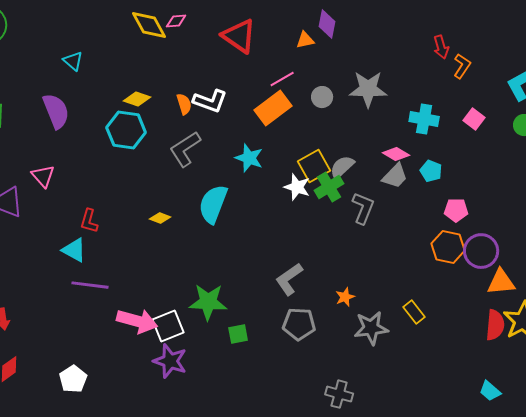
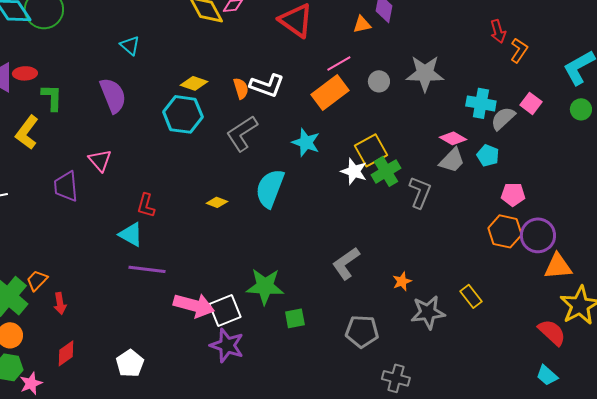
gray semicircle: (342, 167) -> (503, 118), moved
gray pentagon: (299, 324) -> (362, 331), moved
red semicircle: (495, 325) -> (552, 332), moved, turned -52

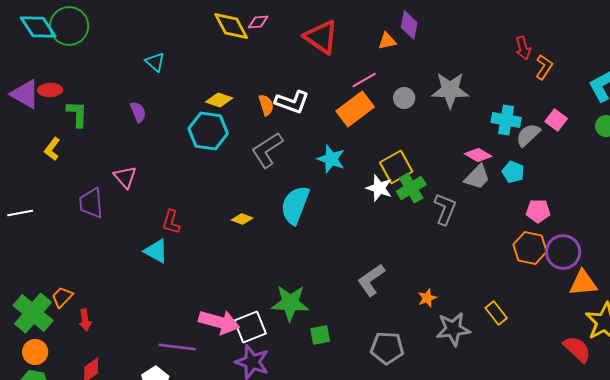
purple semicircle: (113, 95) -> (138, 112), size x0.6
yellow L-shape: (27, 132) -> (52, 149), size x0.7
purple line: (147, 269) -> (177, 347), moved

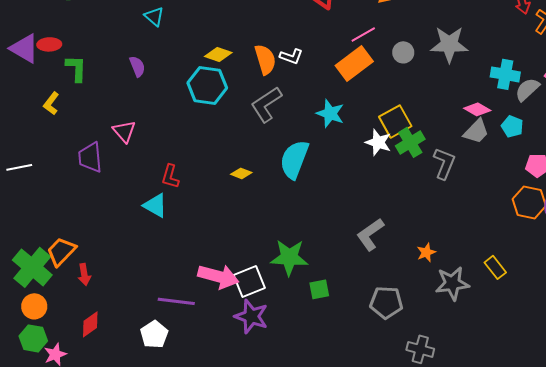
white L-shape: (292, 102) -> (291, 56), size x0.7
orange semicircle: (266, 105) -> (265, 59), size x1.4
orange trapezoid: (62, 297) -> (61, 251), size x1.4

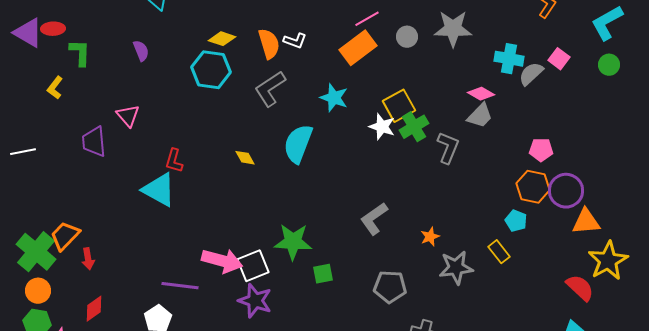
cyan pentagon: (512, 126) -> (516, 221), moved
yellow diamond: (241, 173) -> (245, 158), turned 40
cyan triangle: (155, 205) -> (159, 190), size x1.4

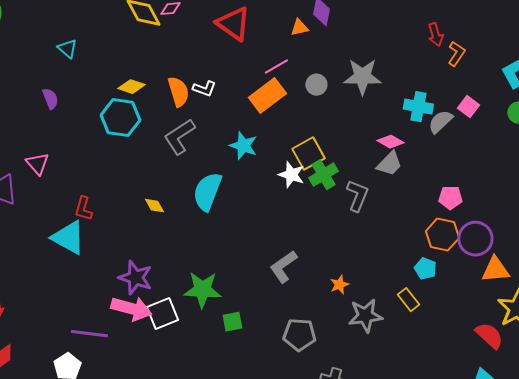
purple star: (255, 301) -> (135, 278), moved

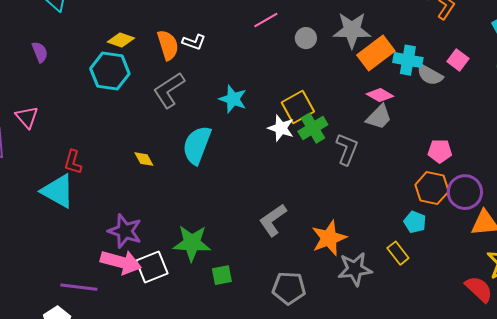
orange rectangle: (267, 96) -> (376, 53), moved
gray semicircle: (440, 122) -> (430, 75), turned -108
orange star: (339, 285) -> (329, 238), size x1.8

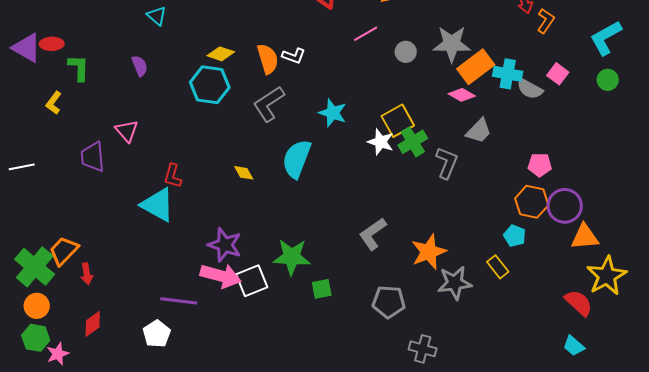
pink diamond: (380, 95) -> (462, 95), moved

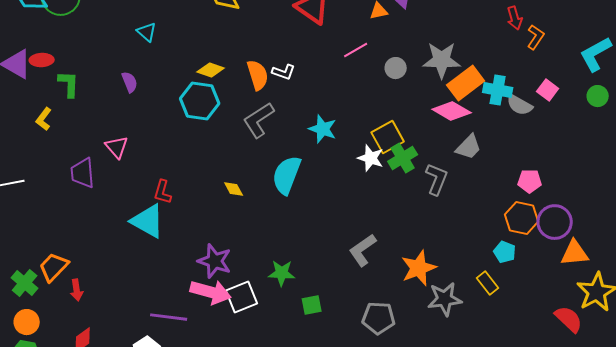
pink diamond: (462, 95) -> (452, 111), size x1.4
green star: (292, 257) -> (282, 273), size x0.7
green cross: (35, 267) -> (25, 283), size x0.7

